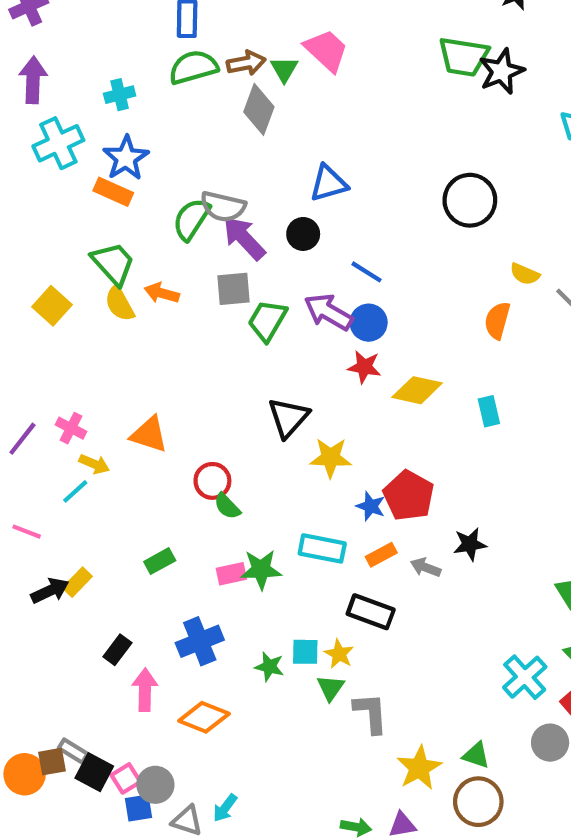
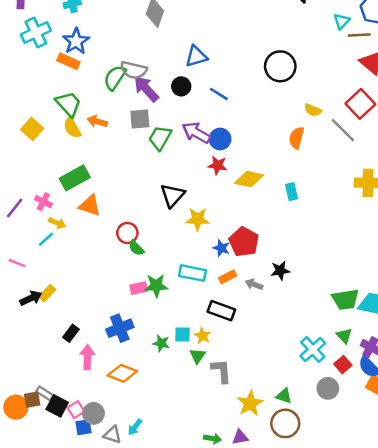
blue line: (366, 272) -> (219, 94), moved
green rectangle: (160, 561) -> (75, 178), moved, size x1.6

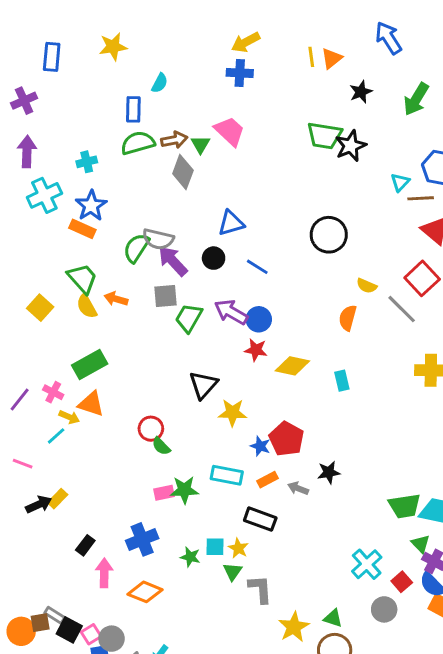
orange triangle: (90, 205) -> (91, 404), moved
green triangle: (344, 336) -> (421, 544), moved

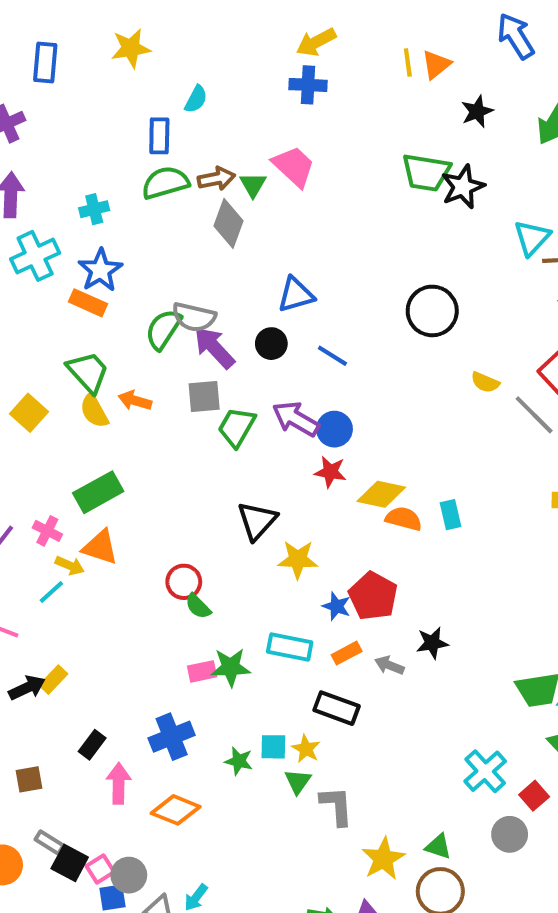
cyan triangle: (400, 182) -> (532, 238), size x1.4
orange semicircle: (348, 318) -> (404, 519), moved, turned 90
brown square: (40, 623) -> (29, 779), moved

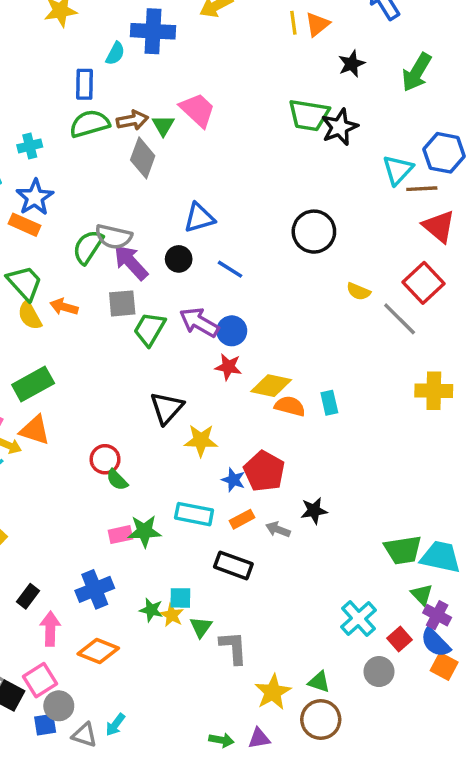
blue cross: (308, 85) -> (153, 31), moved, size x1.4
yellow star: (306, 749) -> (172, 615), moved
pink square: (100, 869) -> (40, 680), moved, size x1.4

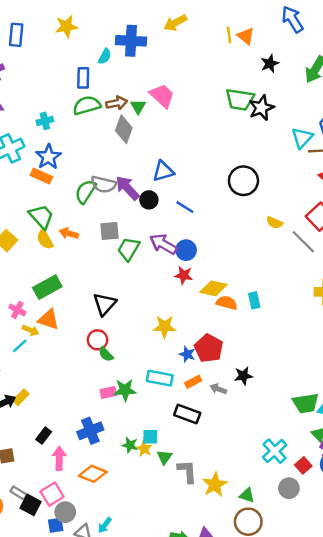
orange triangle: (317, 24) -> (246, 36), turned -42
purple arrow: (131, 262) -> (127, 188), moved
black triangle: (167, 408) -> (105, 304), moved
yellow star: (273, 692) -> (215, 485), moved

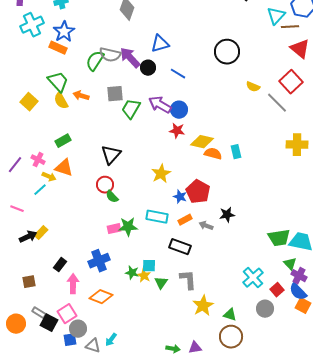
green rectangle: (47, 287) -> (63, 141), size x0.7
yellow star: (165, 327) -> (161, 174), turned -30
gray L-shape: (187, 471) -> (188, 280), moved

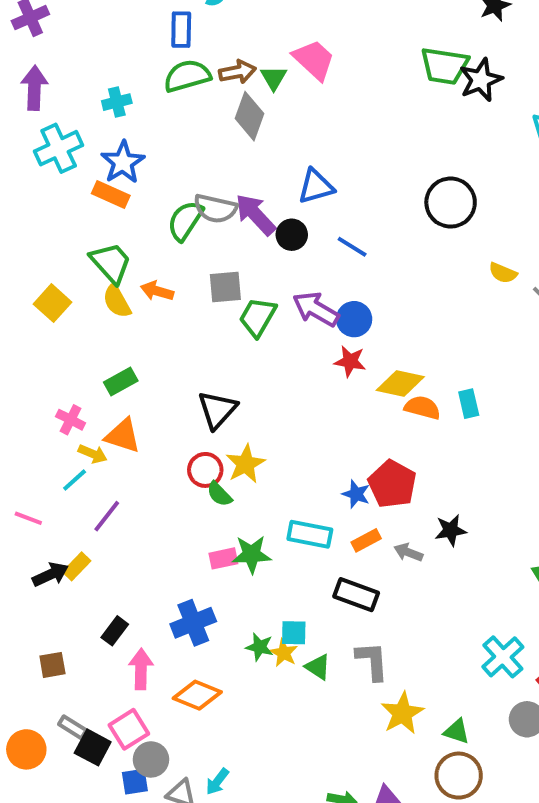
purple line: (15, 165) -> (107, 516), moved
yellow star: (161, 174) -> (245, 464), moved
green triangle: (161, 283) -> (318, 667), turned -32

